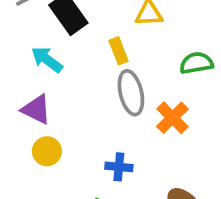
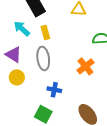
yellow rectangle: (119, 51) -> (45, 32), moved
gray ellipse: (131, 93) -> (43, 58), moved

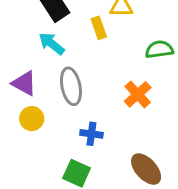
cyan arrow: (22, 29) -> (52, 44), moved
yellow rectangle: (45, 32) -> (99, 28), moved

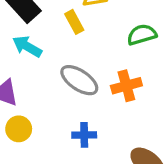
gray ellipse: (71, 86) -> (79, 80), moved, turned -36
orange cross: (138, 94) -> (126, 86), turned 36

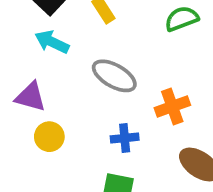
orange cross: (126, 86) -> (172, 107), moved

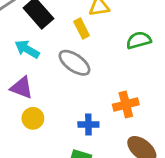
cyan arrow: (52, 42) -> (27, 49), moved
gray ellipse: (114, 76) -> (74, 63), moved

